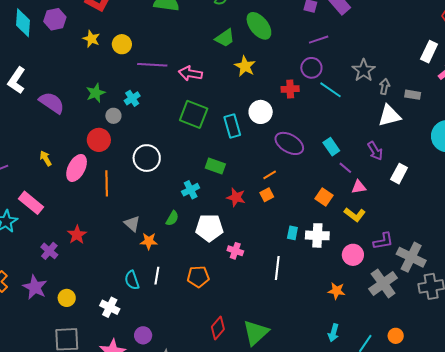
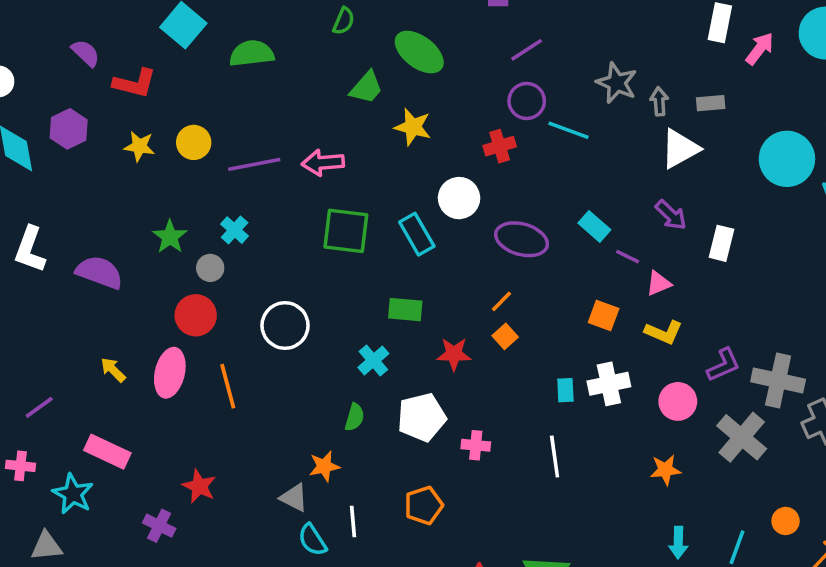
gray triangle: (132, 224) -> (294, 498), moved

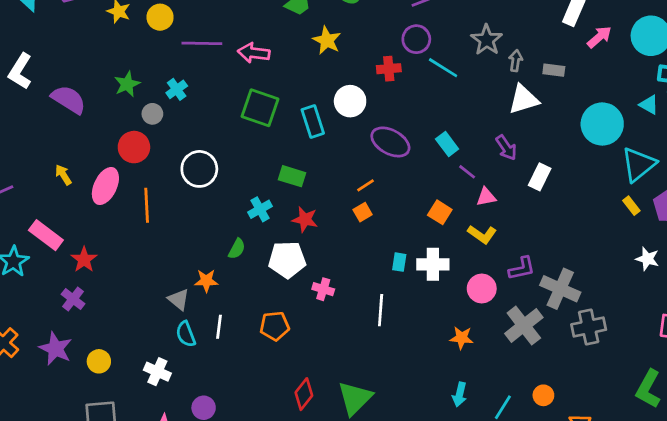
red star: (454, 354) -> (305, 220), moved
red star: (199, 486) -> (84, 260), moved

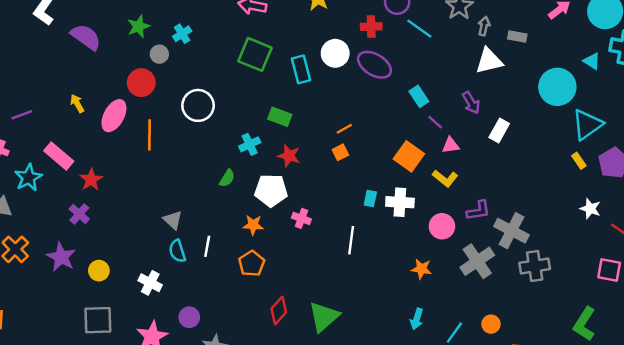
cyan triangle: (649, 105) -> (592, 61), moved
purple ellipse: (390, 142) -> (374, 65), moved
orange square: (440, 212) -> (409, 156), size x1.4
orange star: (206, 281) -> (253, 225), moved
orange pentagon: (275, 326) -> (252, 263), moved, turned -30

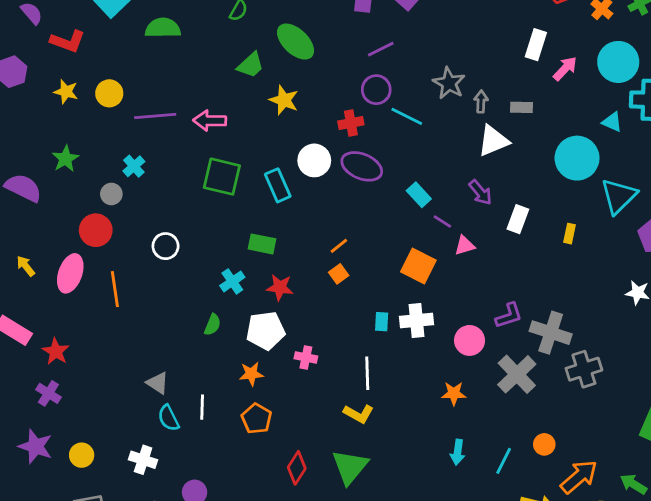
green star: (139, 26) -> (65, 159), moved
white circle: (198, 105) -> (166, 246), size x0.7
yellow rectangle: (579, 161) -> (570, 234), moved, turned 56
yellow L-shape: (445, 178) -> (359, 414), moved

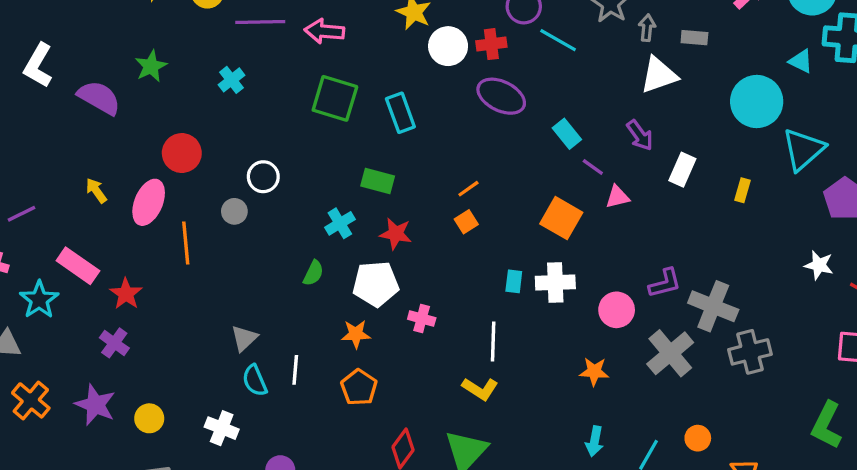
white circle: (314, 160) -> (448, 46), moved
gray circle: (111, 194) -> (234, 211), moved
orange line: (115, 289) -> (186, 243), moved
gray triangle: (158, 383) -> (244, 338), turned 40

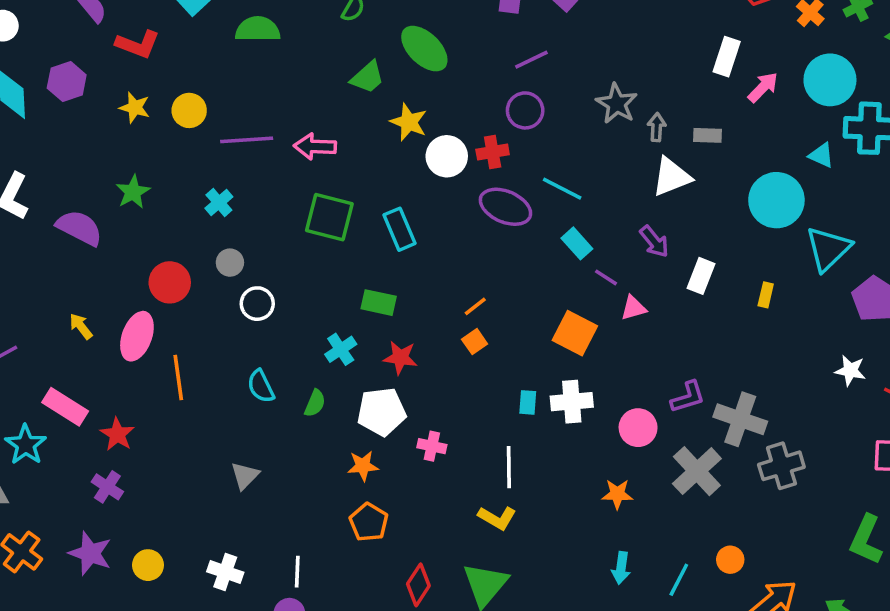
cyan line: (558, 40) -> (562, 189), moved
gray circle: (234, 211) -> (230, 263), moved
white line: (295, 370) -> (297, 572), moved
cyan semicircle: (255, 380) -> (261, 386), moved

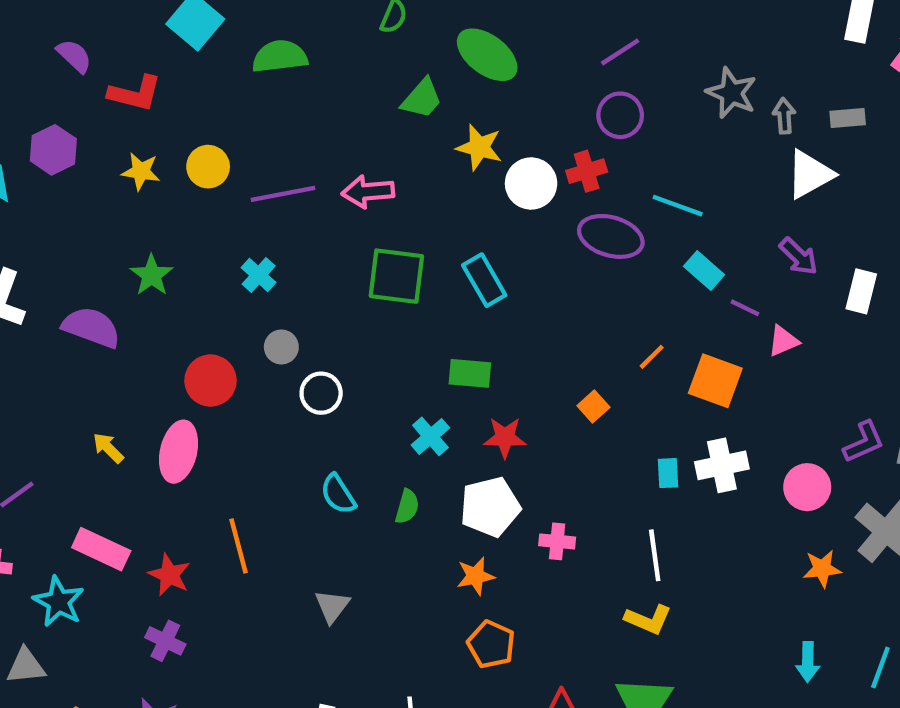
orange line: (475, 306) -> (652, 357), moved
orange line: (178, 378) -> (239, 546), moved
orange star: (617, 494) -> (822, 569), moved

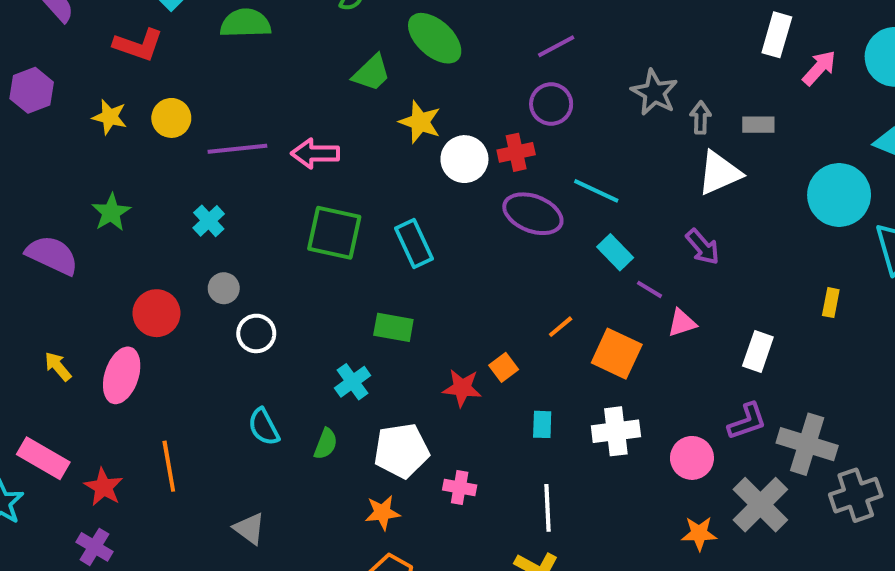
red L-shape: (135, 93) -> (138, 45), moved
white rectangle: (861, 291) -> (758, 351), moved
red star: (505, 438) -> (462, 388), moved
cyan rectangle: (668, 473) -> (542, 424), moved
gray triangle: (332, 606) -> (249, 529), turned -36

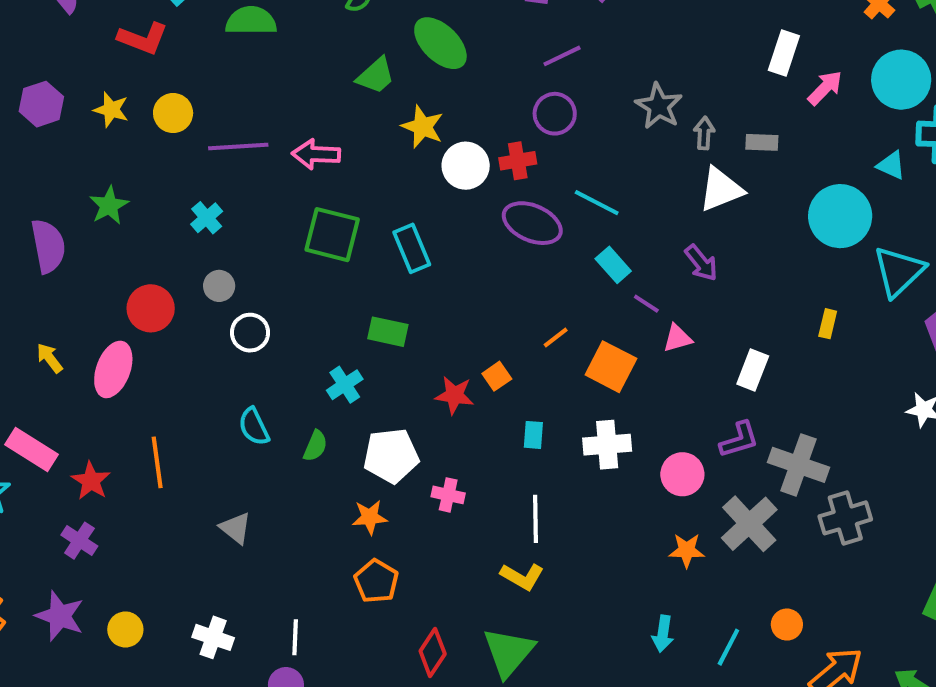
purple hexagon: (32, 90) -> (41, 104), moved
purple semicircle: (52, 255) -> (48, 246), turned 52

